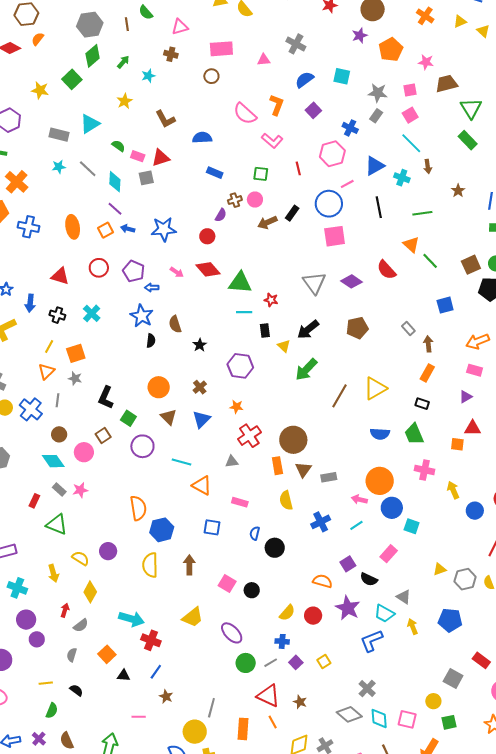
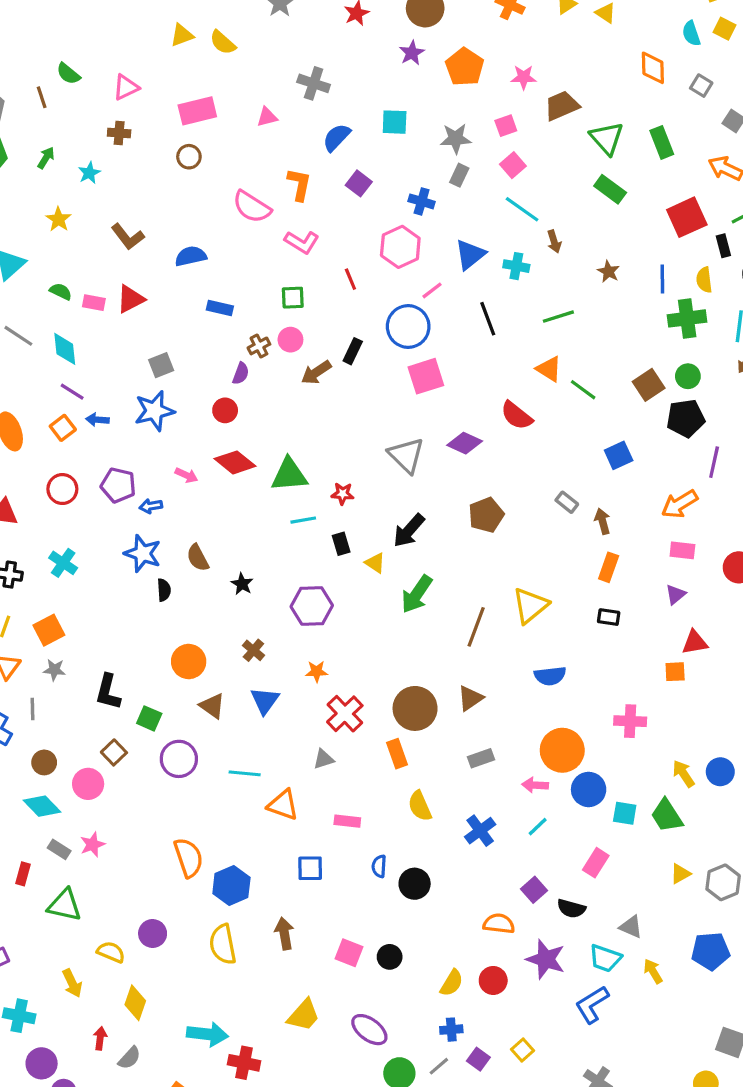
gray square: (146, 178) -> (161, 365), moved
green trapezoid: (414, 434) -> (667, 816), moved
brown triangle: (303, 470) -> (470, 698), moved, turned 30
yellow arrow: (453, 490) -> (683, 774), moved

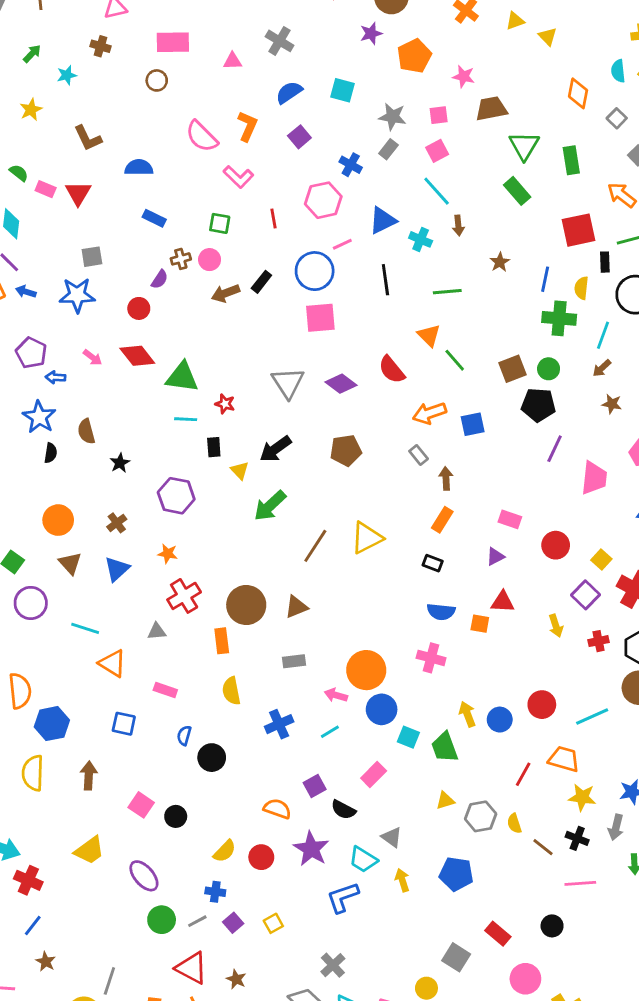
red triangle: (131, 299) -> (78, 193), turned -44
orange arrow: (680, 504) -> (429, 413), moved
blue semicircle: (550, 676) -> (441, 612), moved

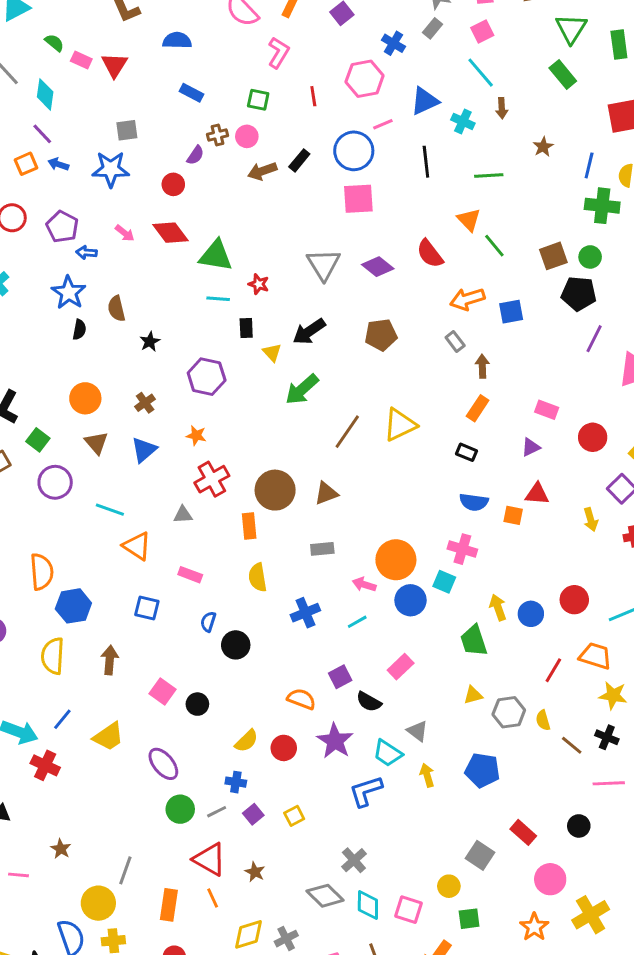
pink L-shape: (238, 177) -> (279, 53), turned -104
cyan square: (408, 737) -> (444, 582), moved
blue line: (33, 925) -> (62, 719), moved

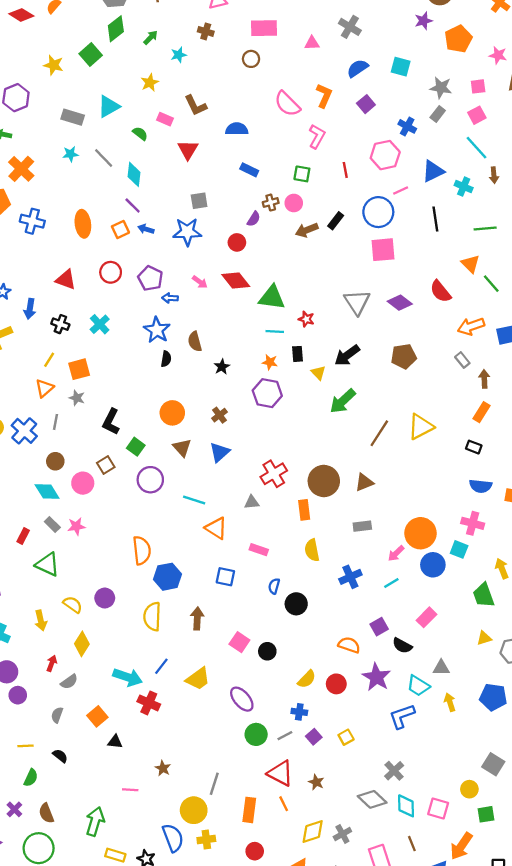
pink rectangle: (81, 60) -> (165, 119), moved
orange star: (196, 436) -> (270, 362), moved
pink arrow: (364, 585) -> (396, 553), turned -60
gray triangle: (417, 731) -> (441, 668), turned -36

